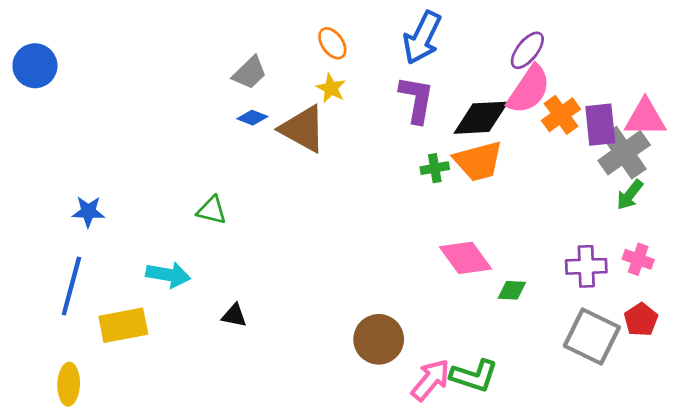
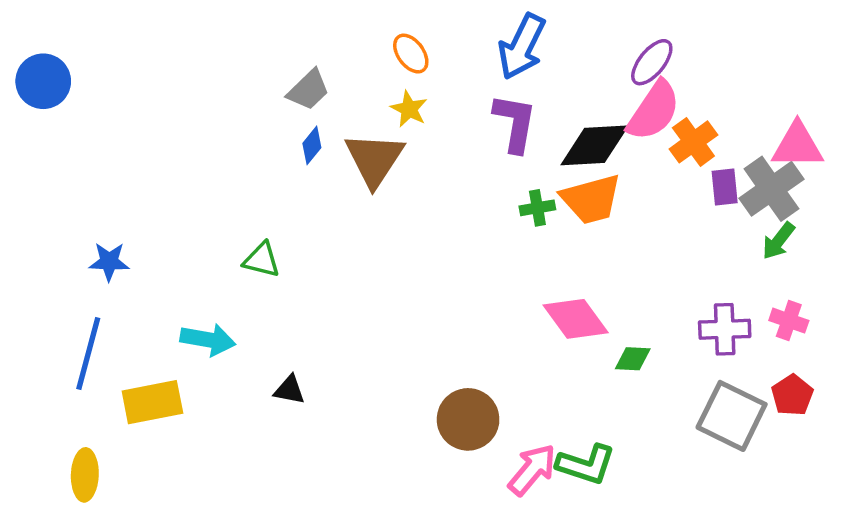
blue diamond: (252, 118) -> (312, 145), turned -72
purple rectangle: (600, 125) -> (725, 187), moved, size x0.7
brown triangle: (303, 129) -> (374, 159), turned 34

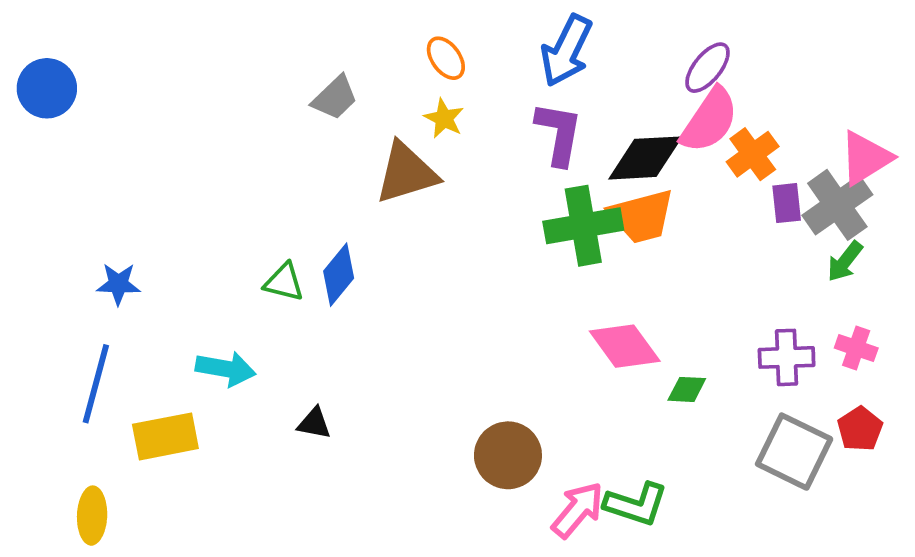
blue diamond: (312, 145) -> (339, 275), moved, size x1.5
pink triangle: (797, 145) -> (866, 158), turned -32
brown triangle: (374, 159) -> (406, 173), turned 40
green cross: (537, 208) -> (583, 226), size x2.0

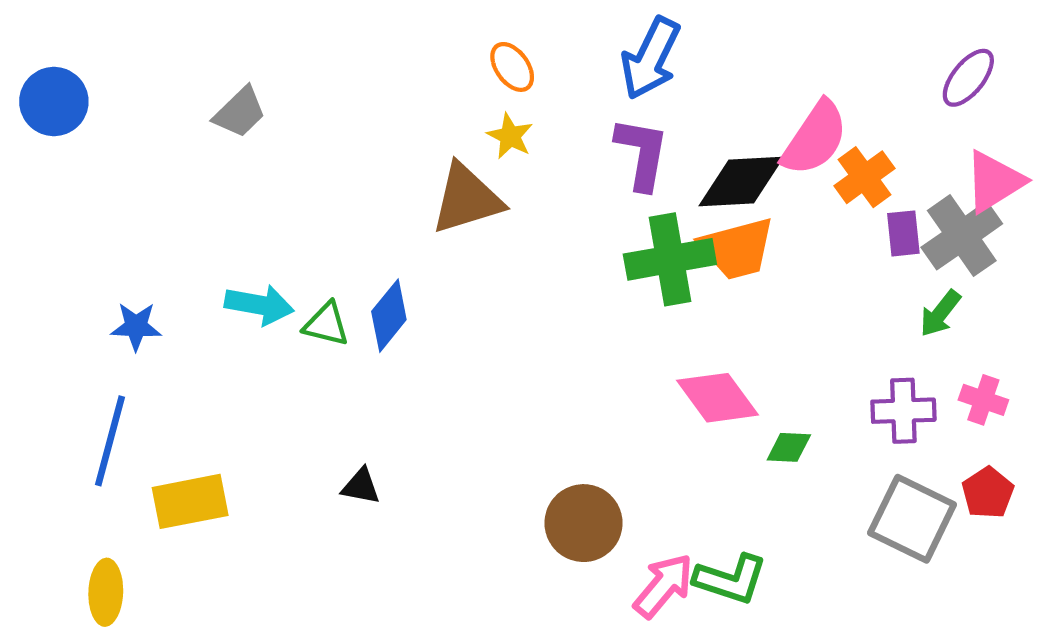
purple ellipse: (707, 68) -> (968, 78), moved
gray trapezoid: (335, 98) -> (240, 112), moved
green arrow: (845, 261) -> (940, 313), moved
cyan arrow: (226, 369) -> (259, 305), moved

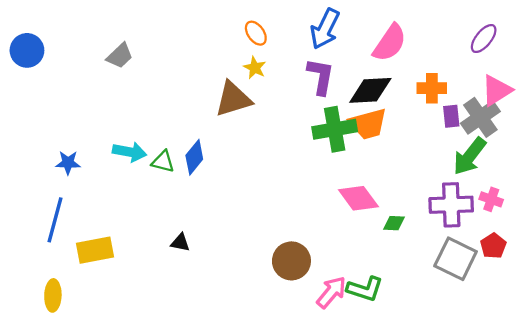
pink semicircle: (815, 138) -> (390, 43), moved
orange cross: (865, 177) -> (432, 88), turned 36
green arrow: (940, 313) -> (470, 156), size x1.6
purple cross: (903, 411) -> (451, 205), size x1.4

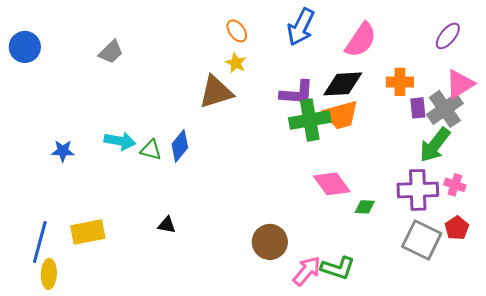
purple L-shape: (321, 76) -> (297, 93), moved, turned 84
blue line: (55, 220) -> (40, 242), moved

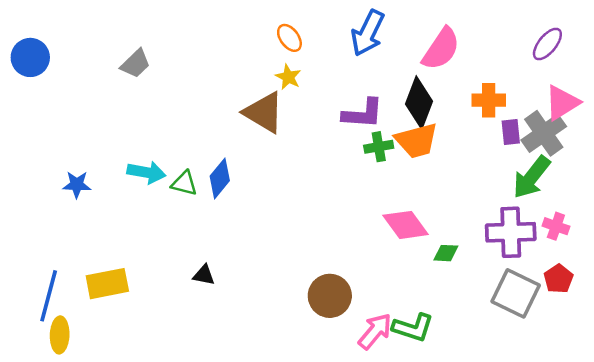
black diamond: (343, 84) -> (419, 103), turned -66
brown triangle: (216, 92) -> (264, 112), turned 48
green cross: (310, 120) -> (379, 147), size x0.6

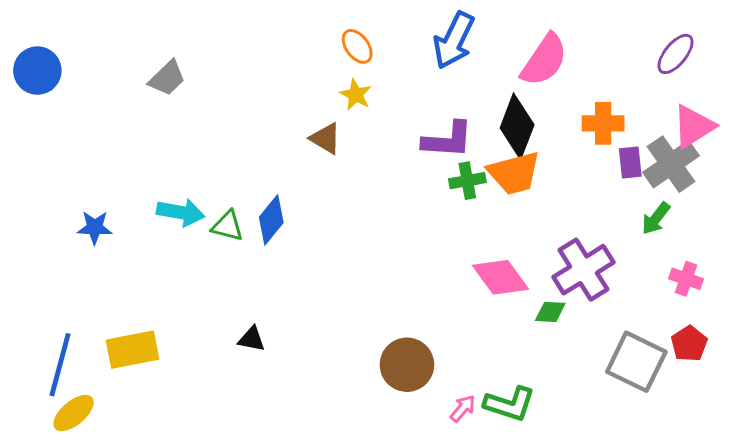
brown triangle: (264, 112) -> (326, 138), size x0.6
green arrow: (532, 177) -> (656, 218), size x0.6
purple cross: (511, 232) -> (583, 270), moved, turned -30
pink arrow: (375, 331) -> (463, 408), size x0.6
yellow ellipse: (60, 335) -> (74, 413), turned 48

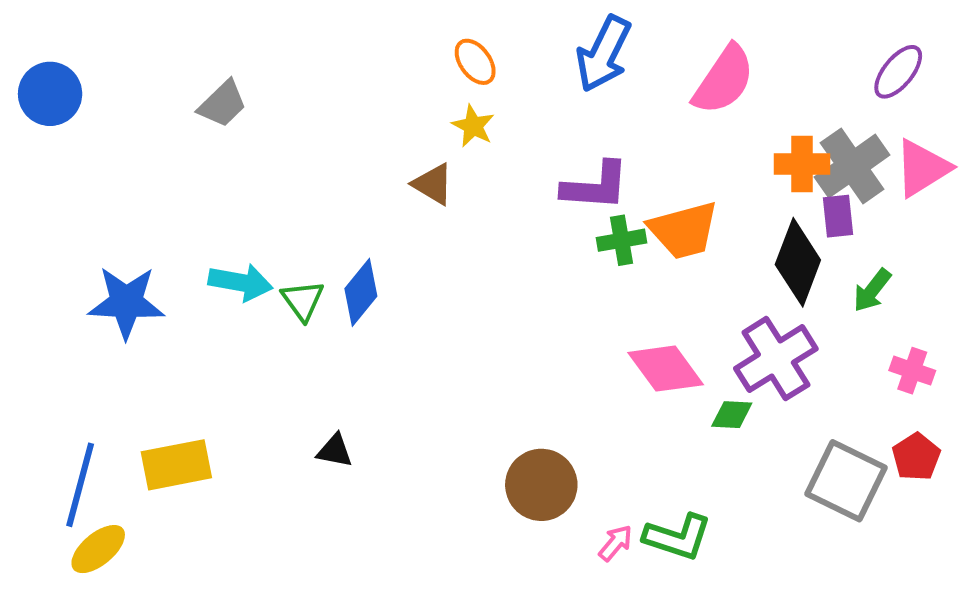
black diamond: (517, 126) -> (798, 262), moved
gray cross: (671, 164) -> (852, 166), moved
green triangle: (227, 226) -> (303, 300), turned 40
blue star: (95, 227) -> (126, 302), size x1.6

